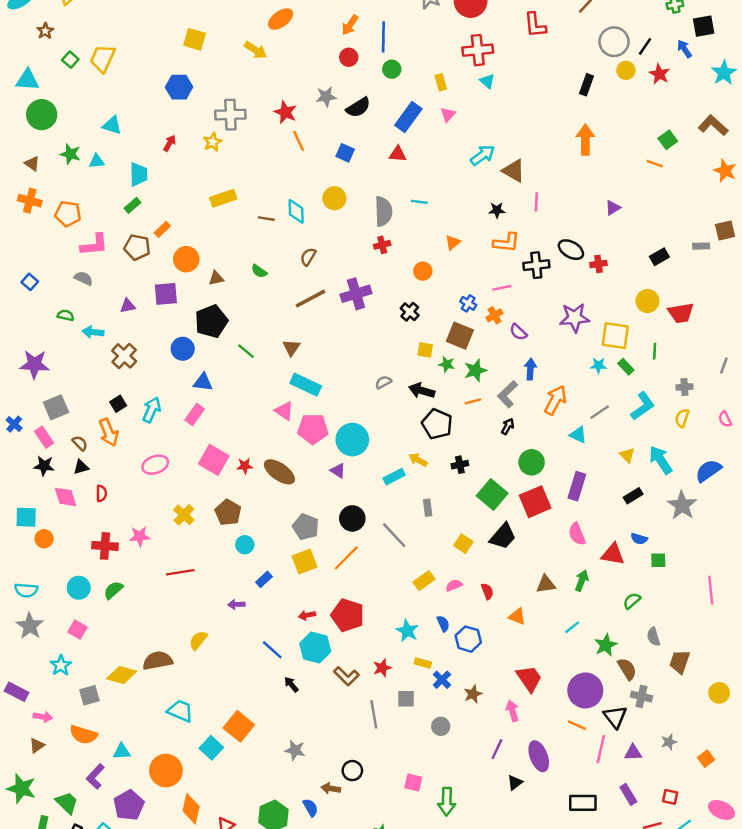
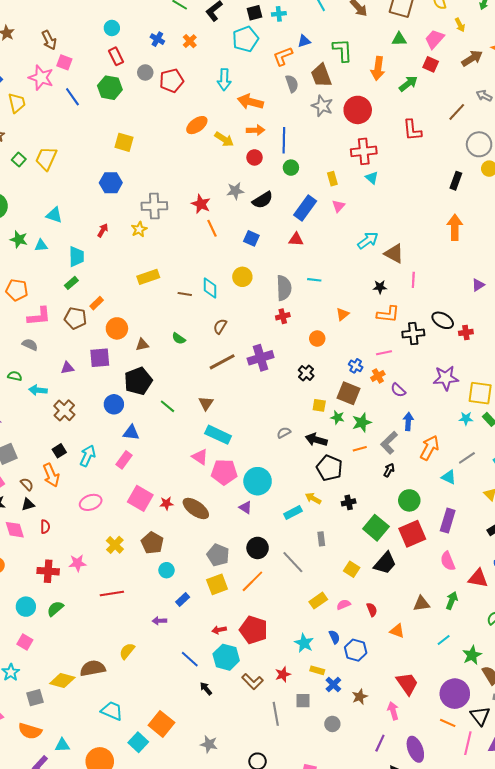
orange arrow: (350, 25) -> (256, 130), turned -126
yellow arrow: (256, 50) -> (224, 139), moved

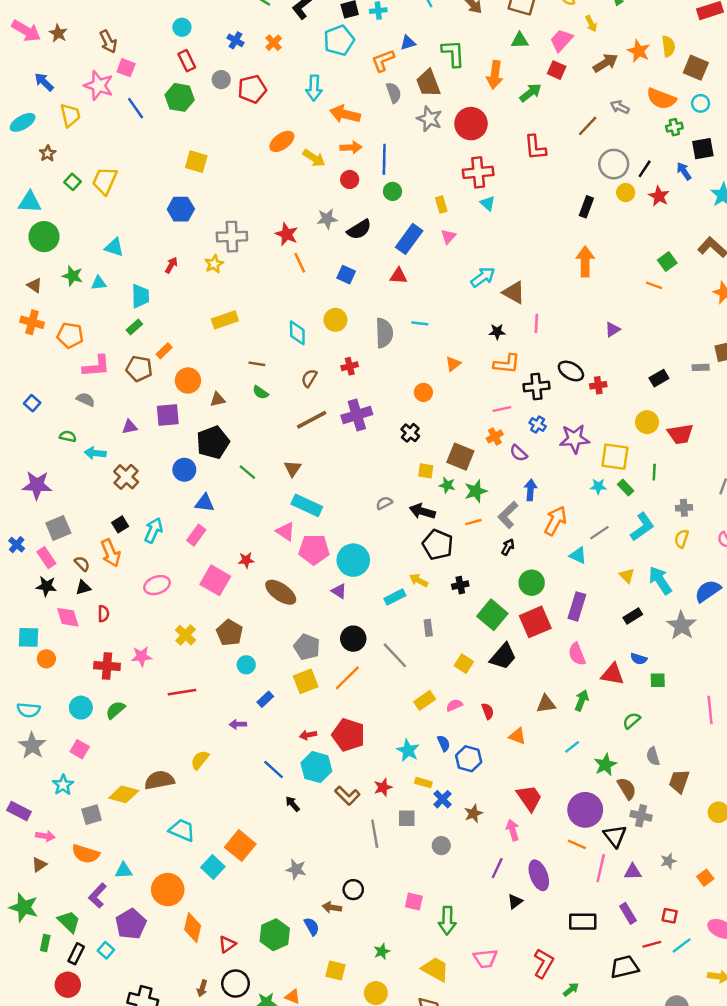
brown line: (185, 294) -> (257, 364), moved
red cross: (283, 316) -> (350, 366), moved
blue cross: (356, 366) -> (538, 425), moved
red star: (166, 503) -> (246, 560), moved

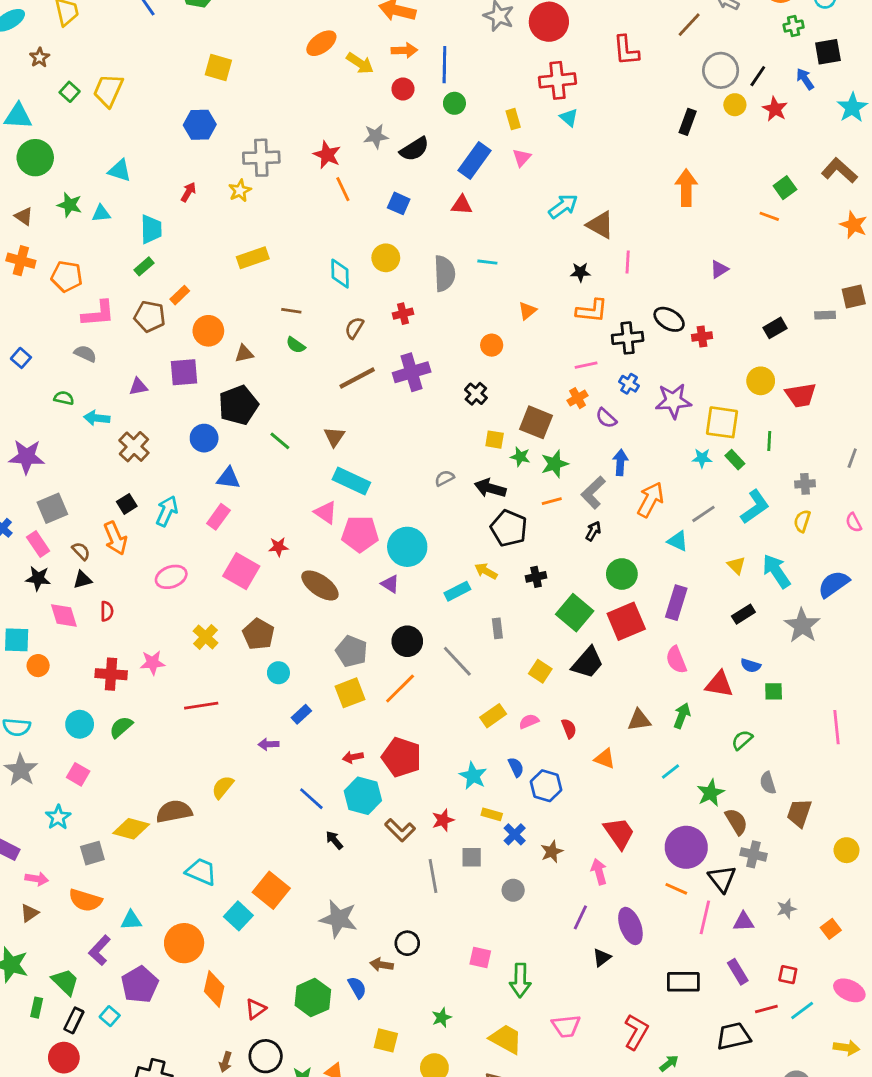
gray star: (296, 869) -> (339, 919), size x1.5

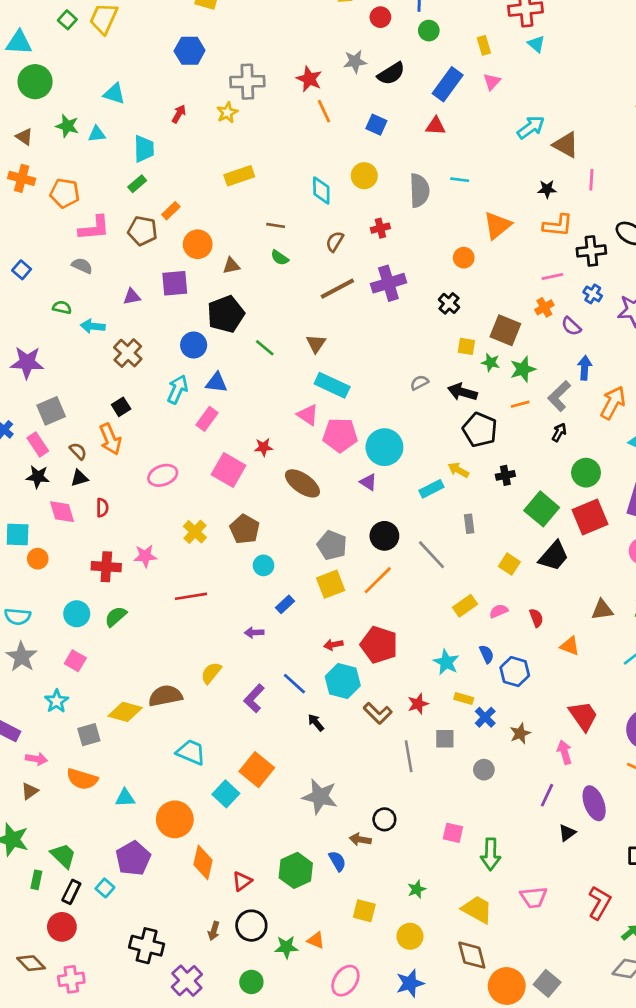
orange triangle: (527, 311) -> (497, 225), size x1.6
cyan arrow: (167, 511) -> (177, 389), moved
purple L-shape: (100, 950) -> (254, 698), moved

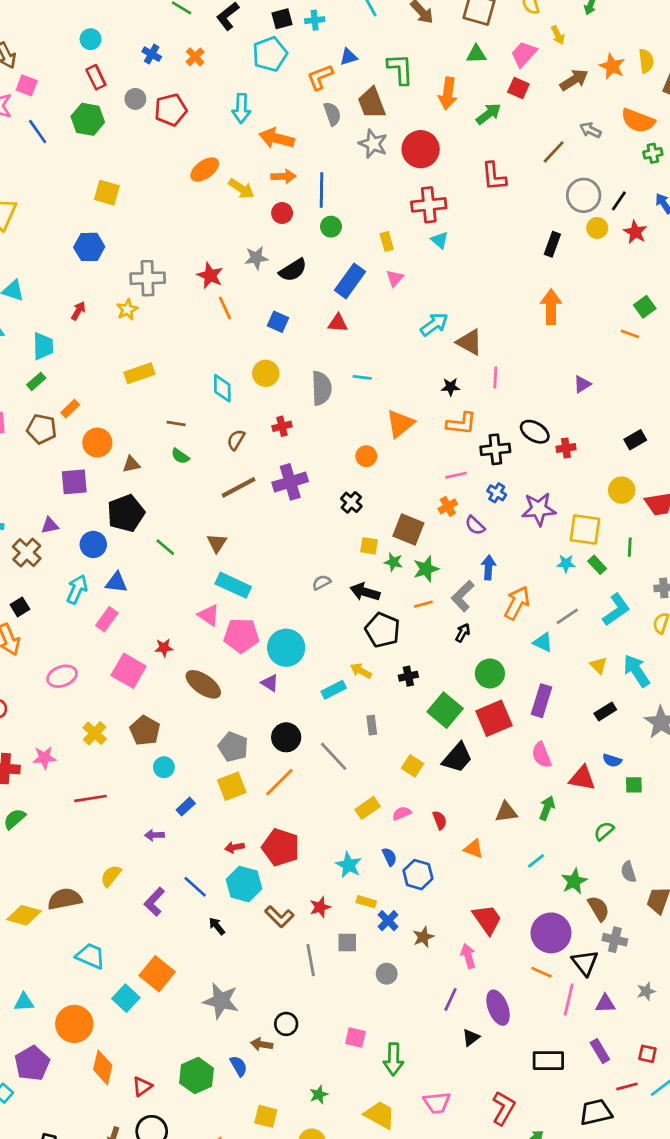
purple triangle: (132, 297) -> (50, 525), moved

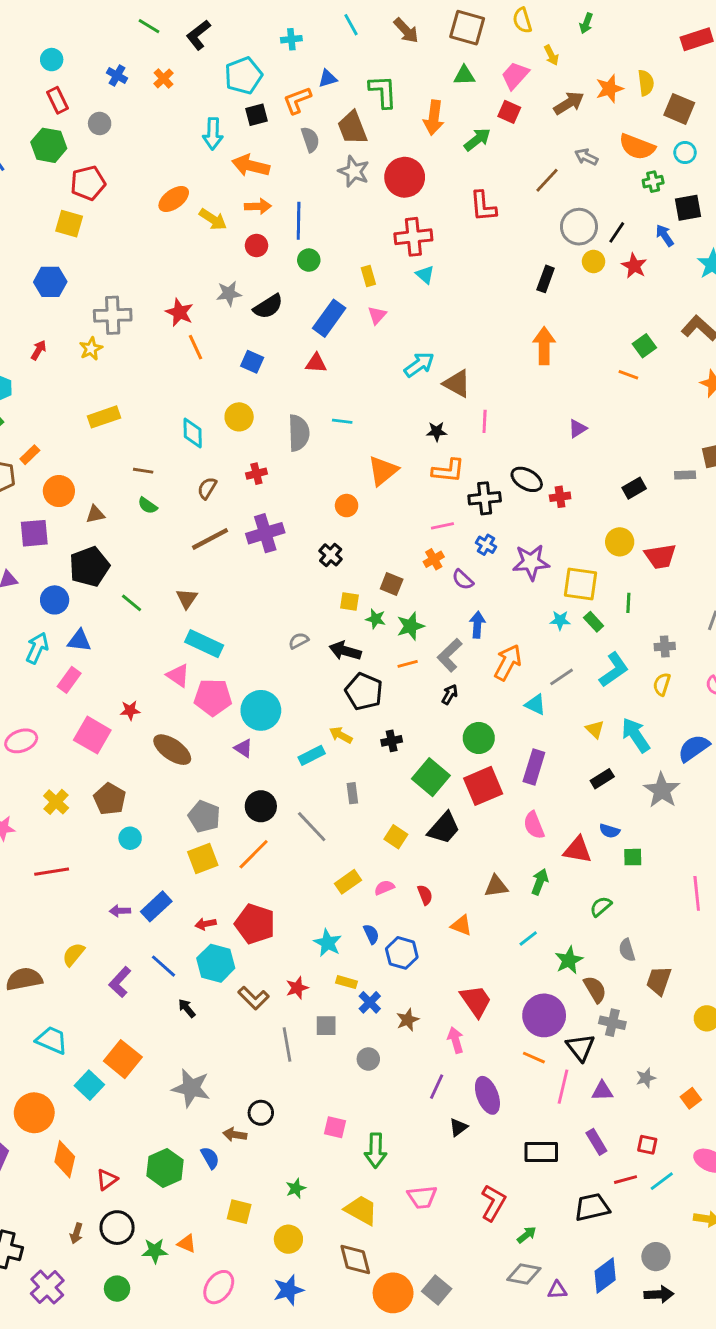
black square: (282, 19) -> (256, 115), moved
orange star: (612, 66) -> (609, 89), turned 30
red pentagon: (171, 110) -> (88, 183), moved
brown square: (408, 529) -> (392, 584), size x0.7
blue rectangle: (186, 807) -> (156, 906), moved, size x1.5

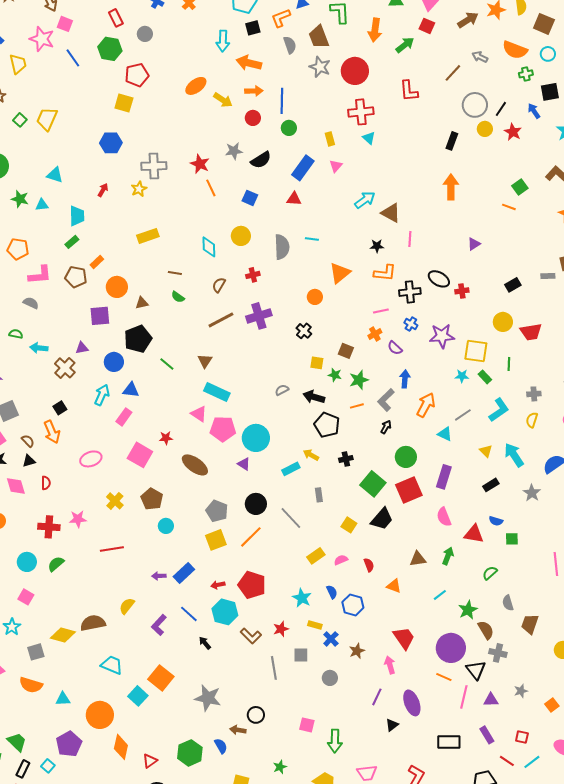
gray star: (662, 790) -> (532, 493), size x0.7
red line: (625, 1180) -> (507, 761), turned 49

